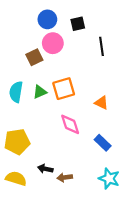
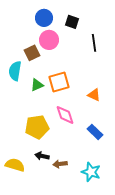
black square: (78, 24) -> (72, 22), turned 32
cyan semicircle: (16, 92) -> (15, 71), moved
yellow pentagon: (17, 142) -> (37, 127), moved
cyan star: (109, 178) -> (91, 172), moved

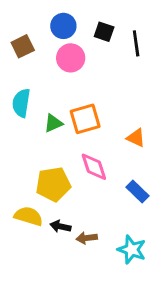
black line: (94, 43) -> (136, 43), moved
brown square: (32, 53) -> (23, 46), moved
yellow semicircle: (15, 165) -> (29, 216), moved

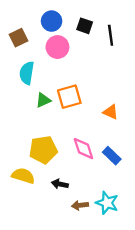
cyan semicircle: (21, 103) -> (27, 73), moved
pink diamond: (94, 167) -> (83, 149), moved
black arrow: (60, 226) -> (60, 184), moved
brown arrow: (87, 238) -> (80, 205), moved

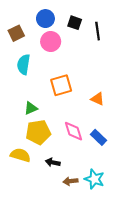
green triangle: (43, 100) -> (31, 108), moved

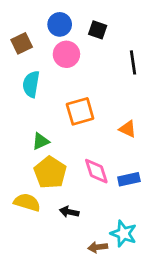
black line: (98, 31) -> (133, 62), moved
yellow pentagon: (38, 132) -> (50, 172), turned -30
blue rectangle: (99, 137) -> (129, 179), turned -56
brown arrow: (70, 181) -> (98, 247), moved

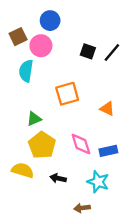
black square: (98, 30) -> (88, 51), moved
pink circle: (66, 54) -> (41, 46), moved
black line: (133, 62) -> (112, 53), turned 48
cyan star: (124, 234) -> (98, 182), moved

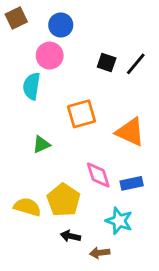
brown square: (18, 37) -> (16, 18), moved
orange triangle: (107, 109) -> (130, 132), size x1.6
yellow pentagon: (42, 145) -> (64, 200), moved
black arrow: (58, 178) -> (70, 236), moved

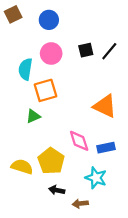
pink circle: (50, 56) -> (51, 53), moved
black square: (107, 62) -> (86, 50), turned -32
orange square: (82, 114) -> (46, 90), moved

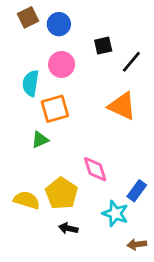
brown square: (13, 14) -> (28, 17), moved
black square: (86, 50) -> (103, 46), moved
orange triangle: (105, 106) -> (122, 106), moved
blue rectangle: (106, 148) -> (137, 191), moved, turned -42
brown arrow: (80, 204) -> (137, 244), moved

